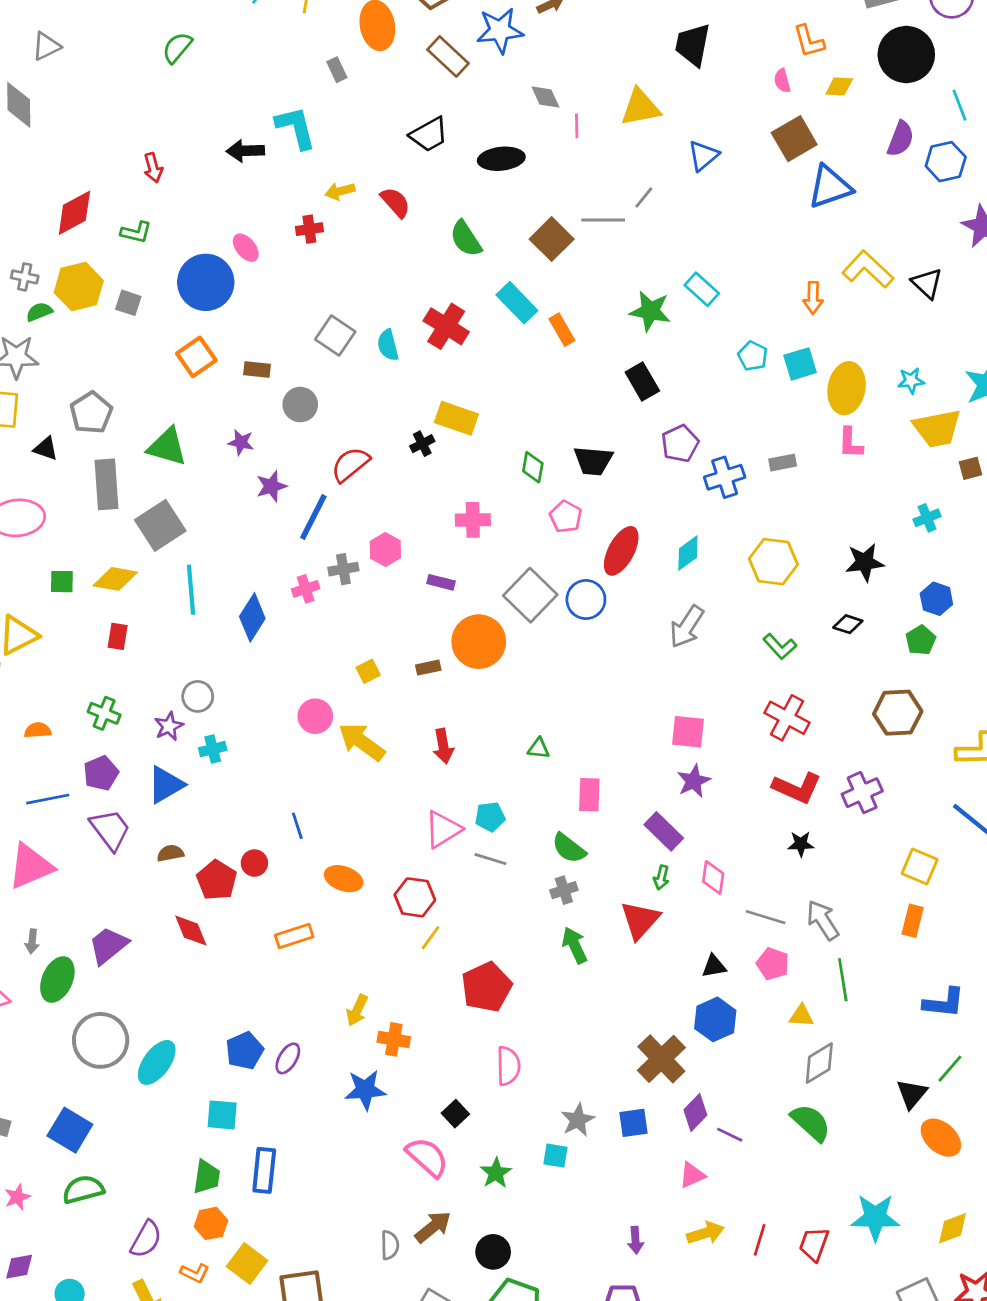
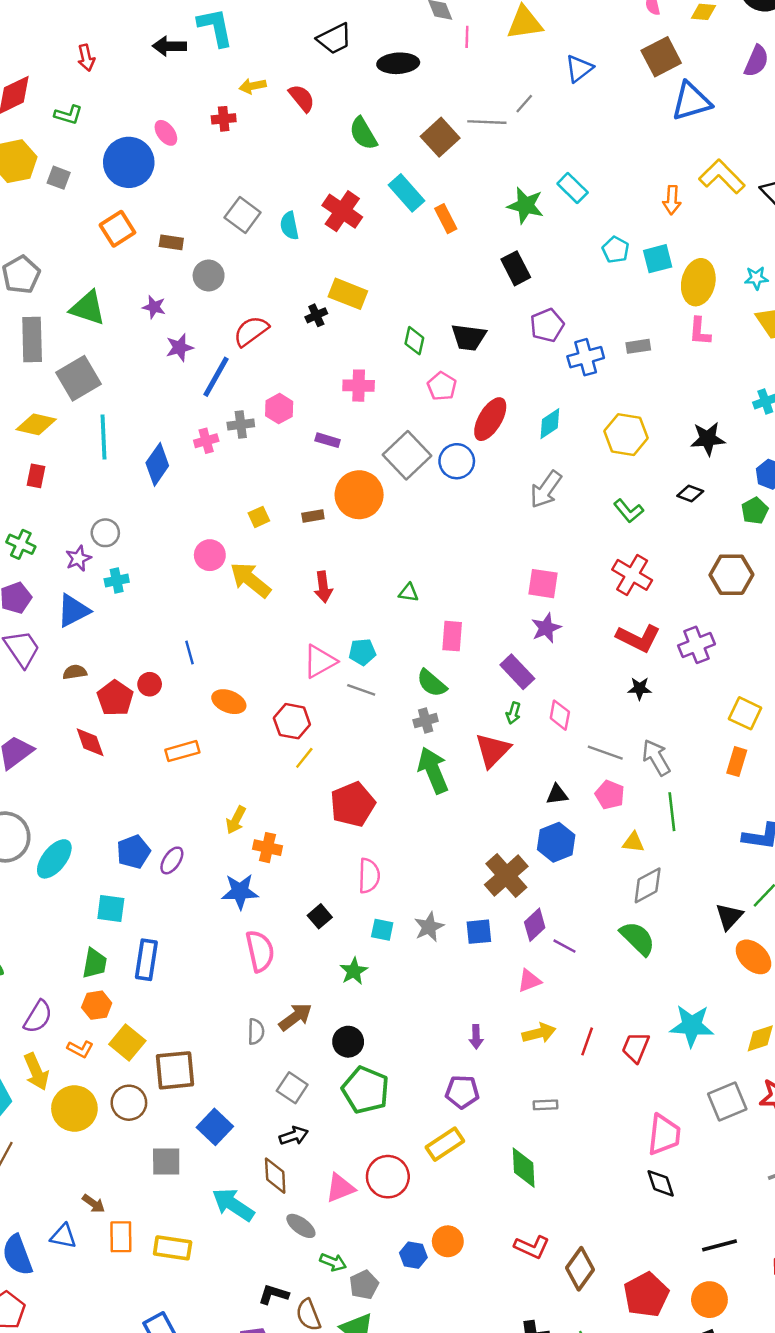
green arrow: (575, 945) -> (433, 770), size x1.4
cyan square: (555, 1156) -> (382, 930), moved
pink semicircle: (427, 1157) -> (260, 951), moved, turned 33

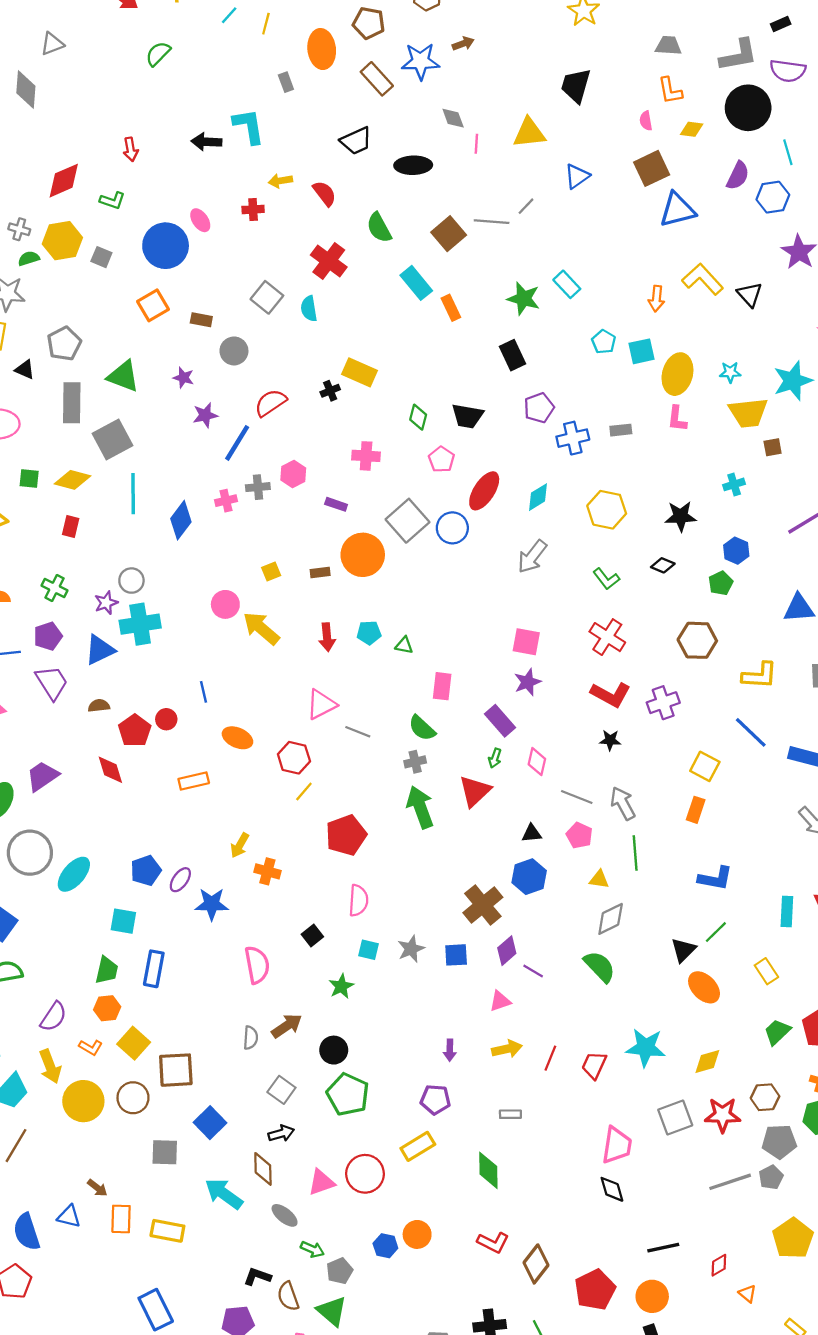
red cross: (342, 211) -> (329, 261), moved
cyan cross: (117, 580) -> (140, 624), size x1.8
cyan pentagon: (362, 652) -> (369, 633), moved
blue star: (240, 892) -> (212, 904), moved

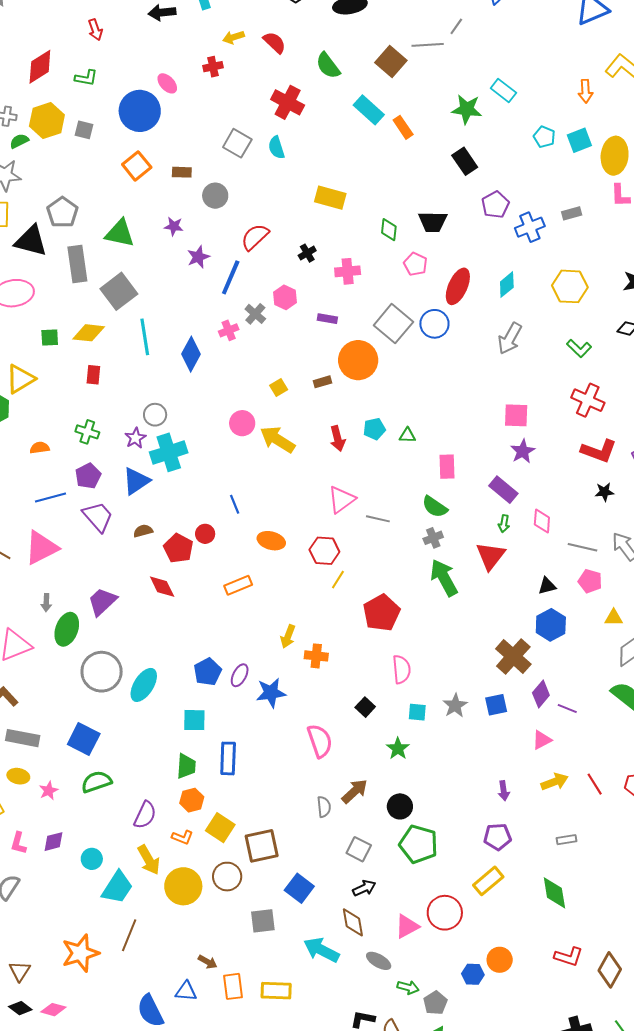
black triangle: (25, 370) -> (31, 241), size x1.8
black cross: (330, 391) -> (307, 253), moved
gray cross: (258, 487) -> (255, 314), turned -35
red line: (550, 1058) -> (595, 784), turned -45

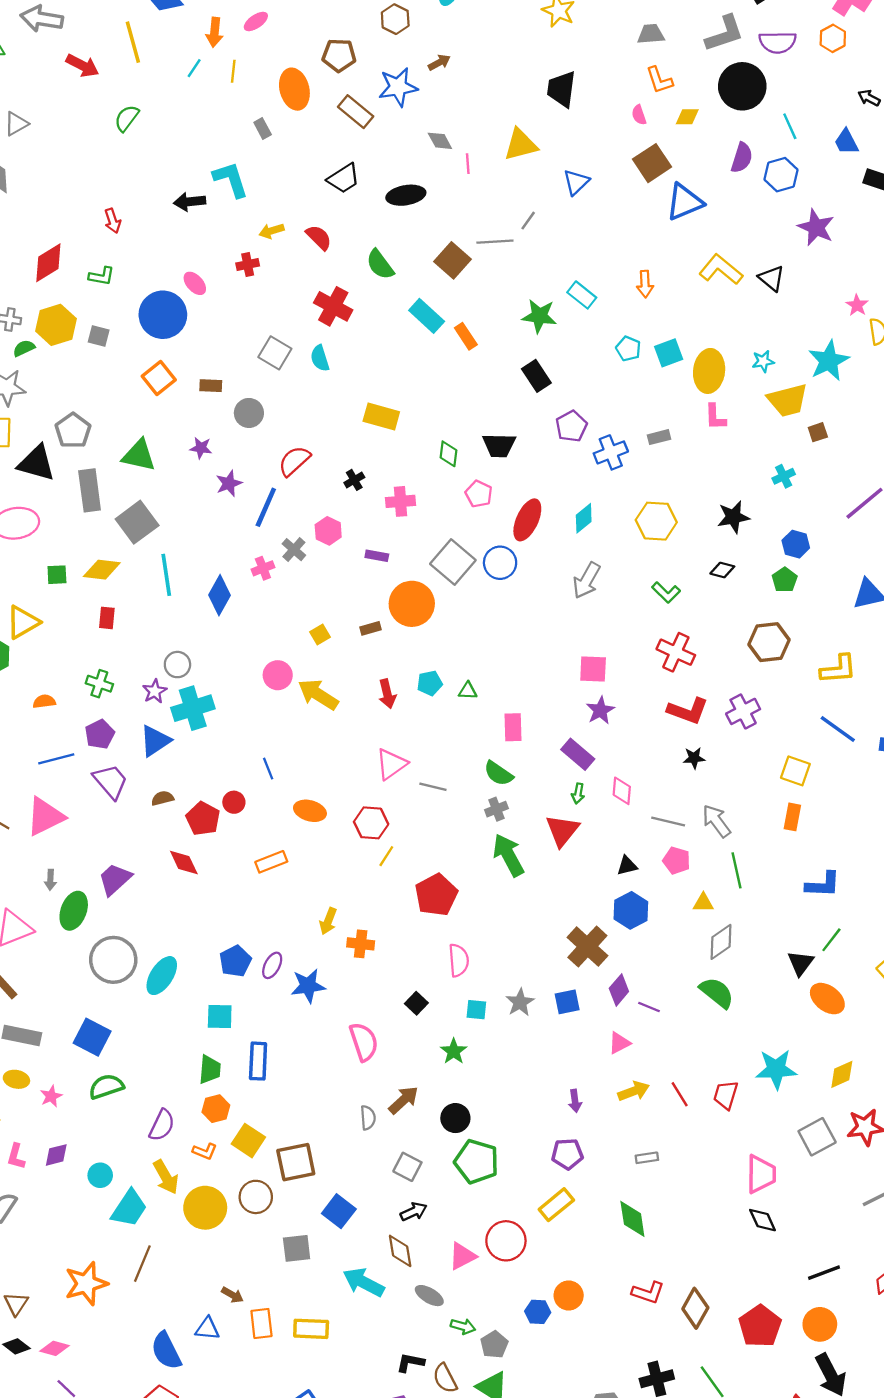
orange arrow: (585, 91) -> (645, 284), moved

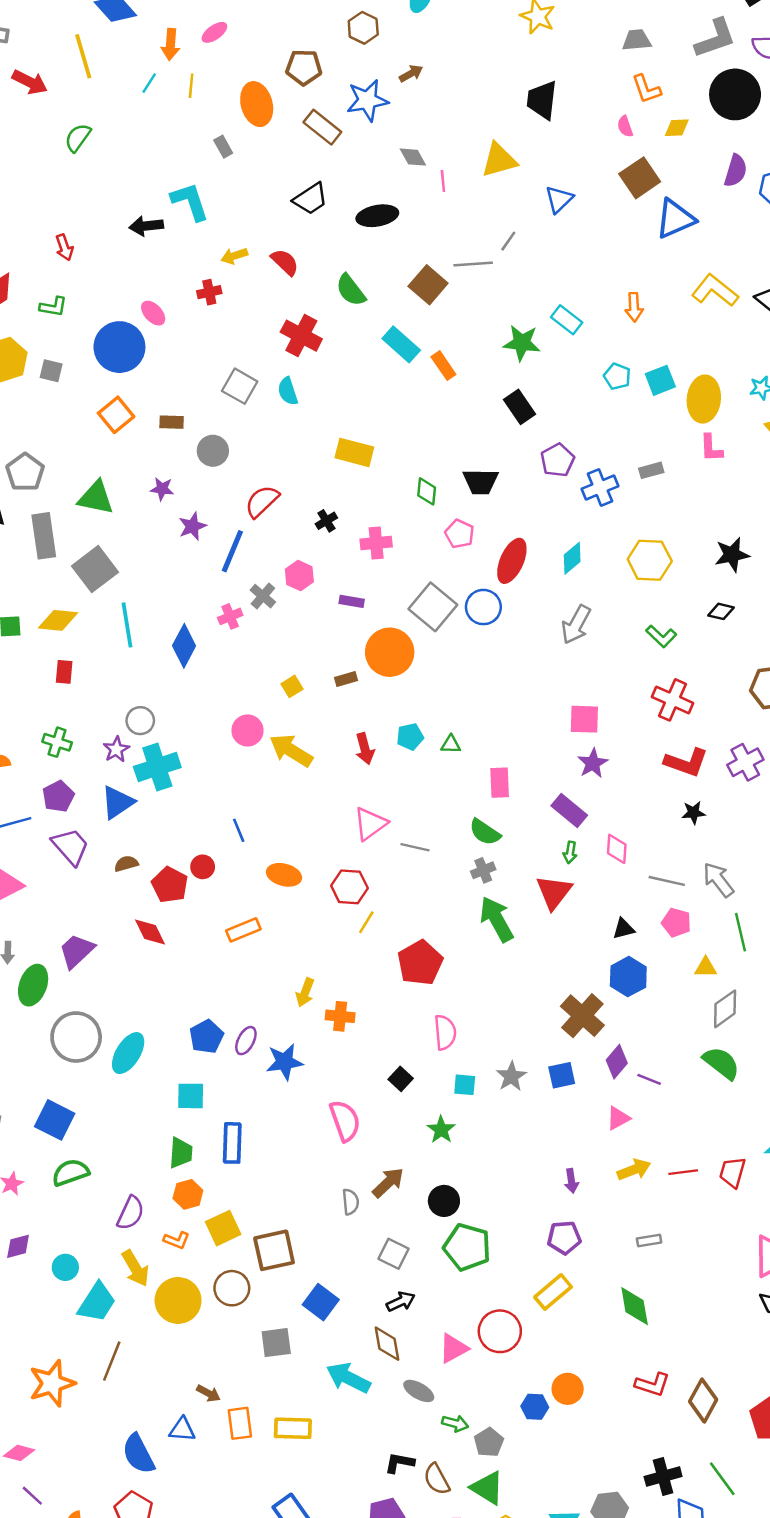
red line: (680, 1094) -> (683, 1172), turned -65
yellow square: (248, 1141) -> (223, 1228), turned 32

